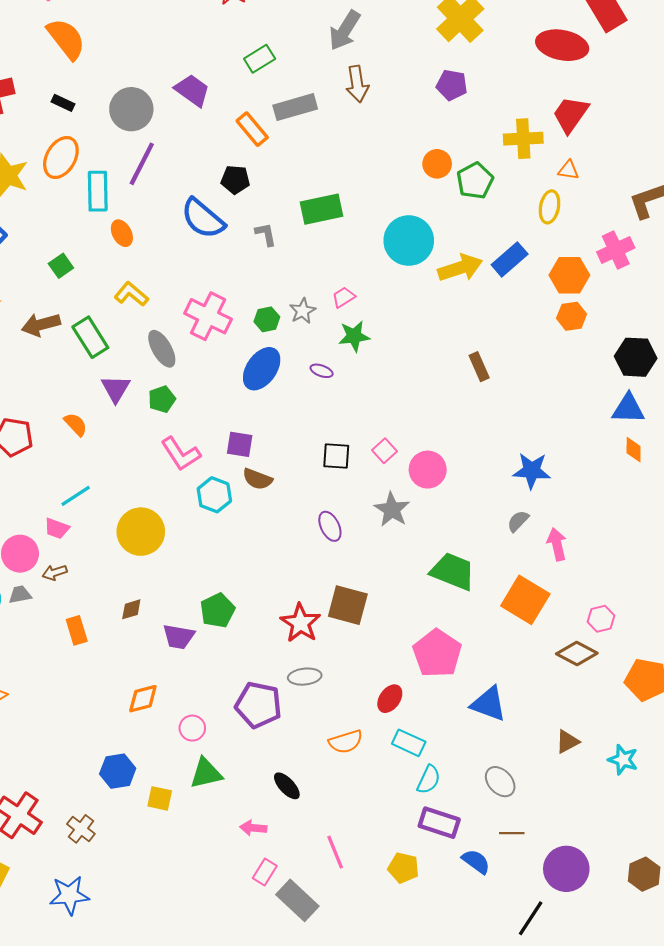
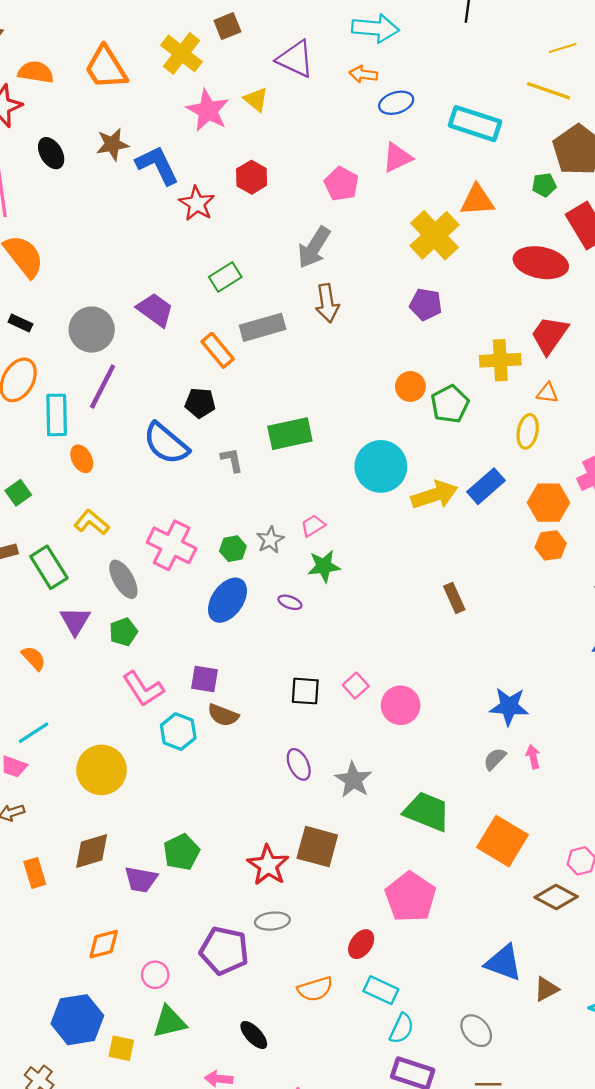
gray star: (392, 510) -> (353, 780), moved
pink arrow: (557, 544) -> (533, 757), moved, size x0.7
brown diamond: (131, 609) -> (92, 851), size x1.6
blue triangle: (489, 704) -> (504, 963), moved
blue hexagon: (118, 771) -> (77, 1020), size x1.4

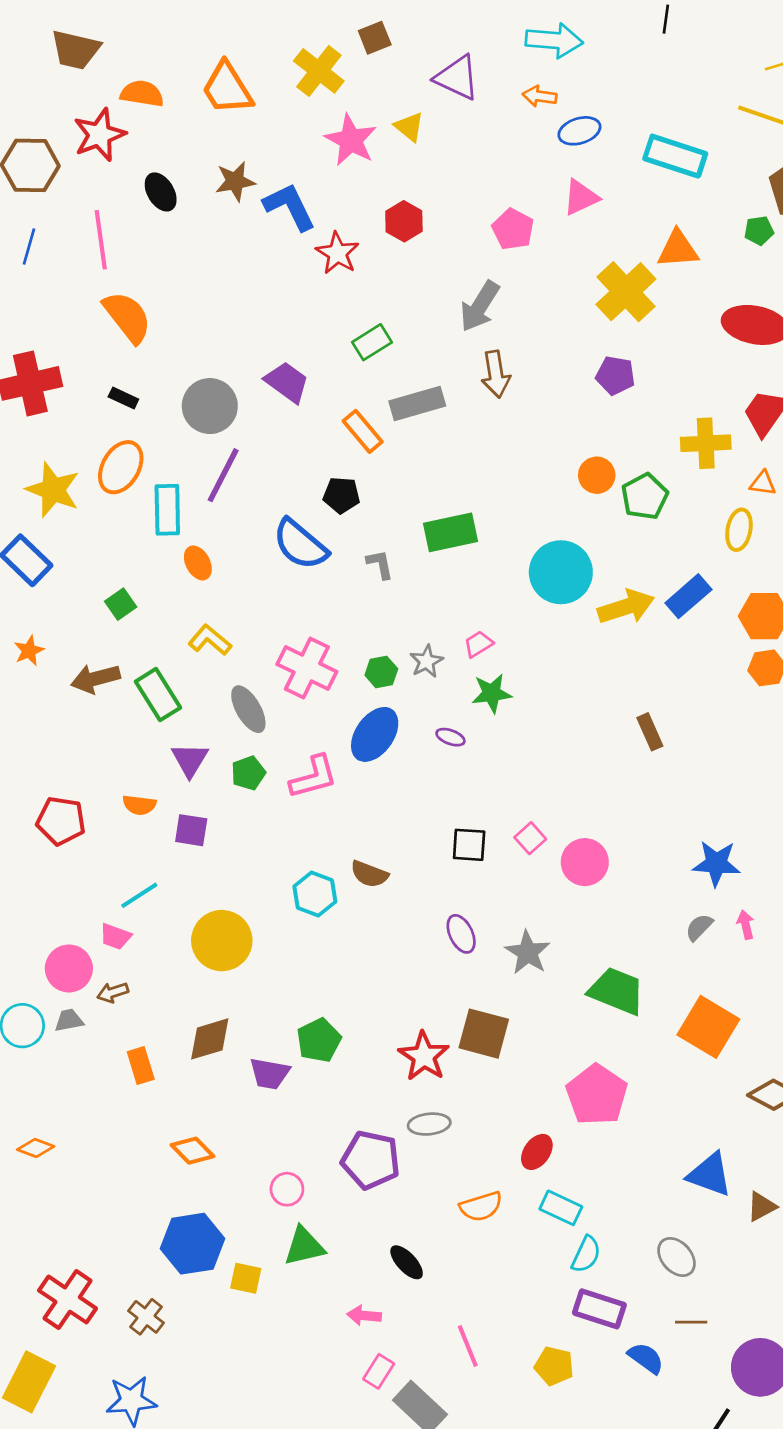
orange semicircle: (34, 658) -> (139, 805), turned 140
purple square: (204, 679) -> (191, 830), moved
pink L-shape: (143, 689) -> (314, 777), moved, turned -72
orange diamond: (104, 944) -> (193, 1151), moved, turned 60

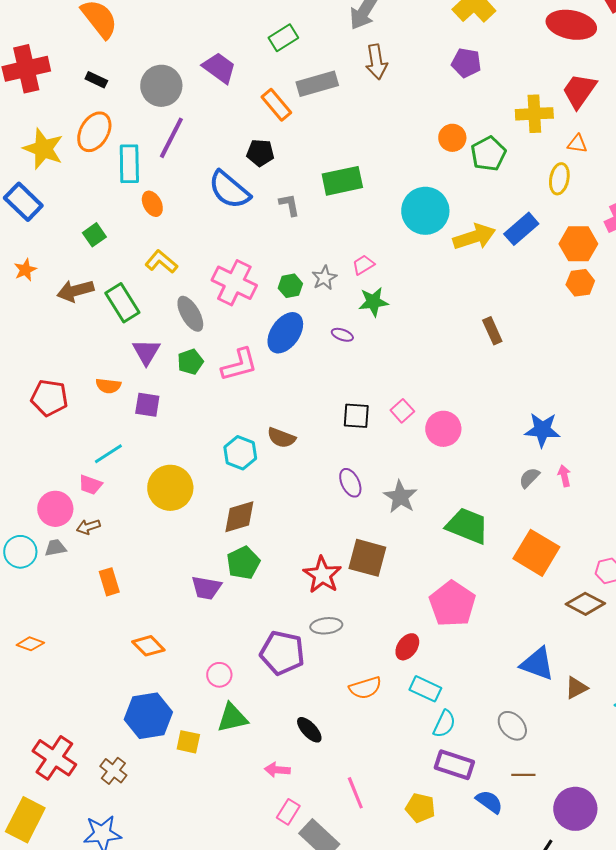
brown diamond: (210, 1039) -> (239, 517), moved

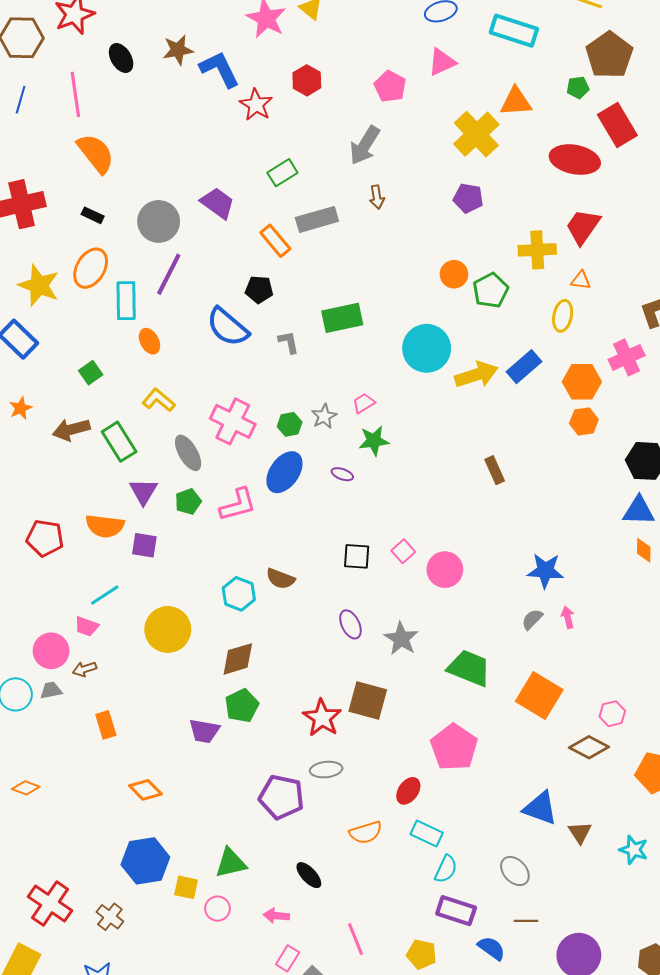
brown arrow: (376, 62) -> (377, 197), size x0.7
orange semicircle: (108, 386) -> (105, 526), size x1.5
pink circle: (219, 675) -> (217, 909), moved
brown triangle: (576, 688) -> (580, 832), turned -35

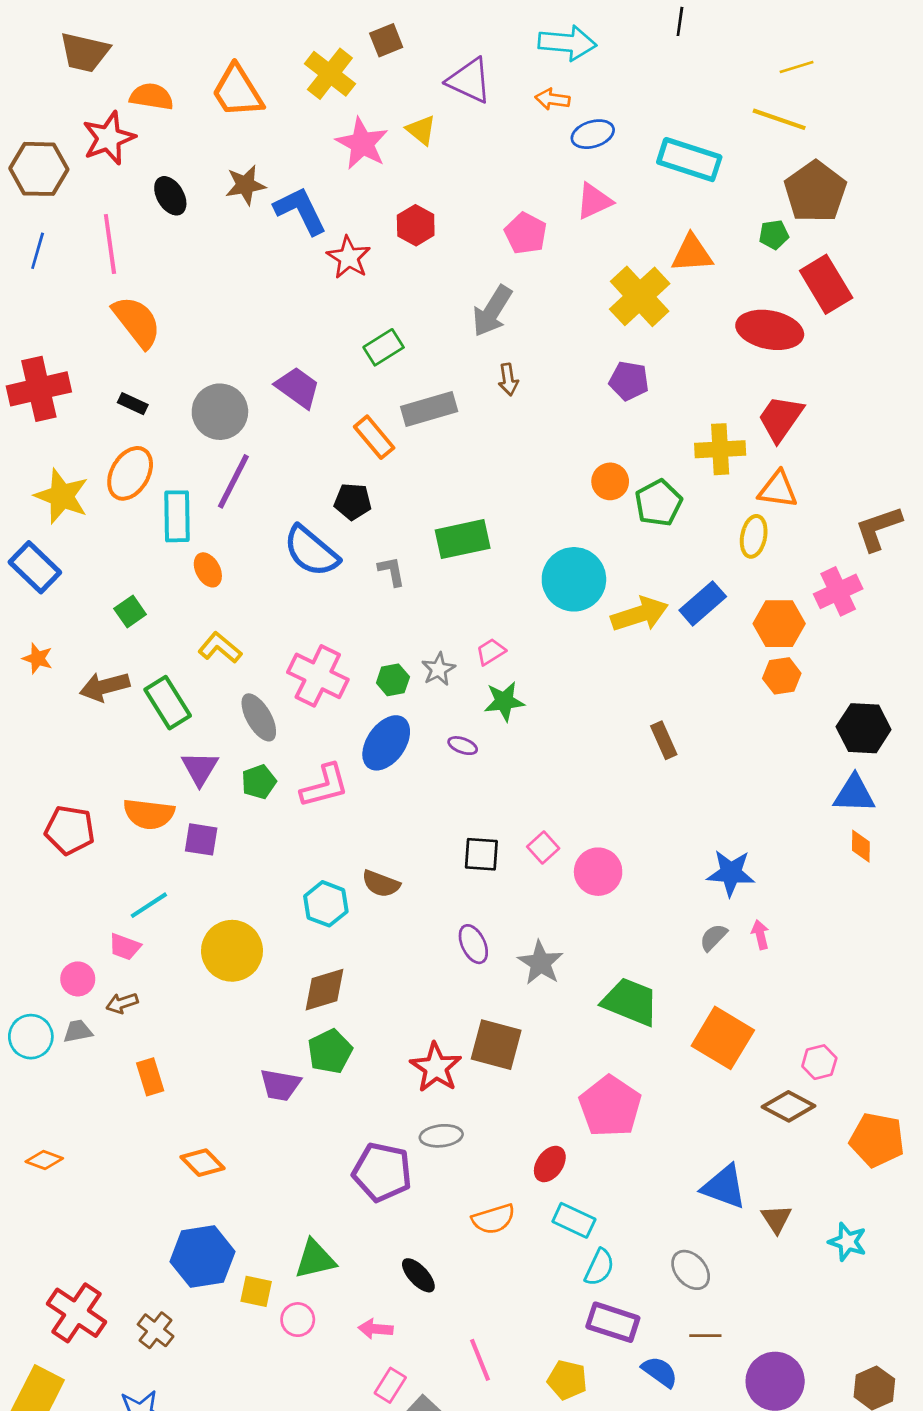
orange triangle: (581, 280) -> (778, 489), size x1.5
orange star: (21, 408) -> (38, 658), turned -30
pink circle: (51, 651) -> (78, 979), size x0.7

